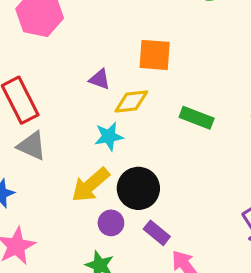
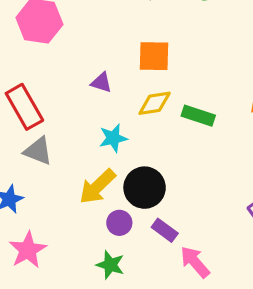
yellow diamond: (131, 101) -> (155, 103), moved

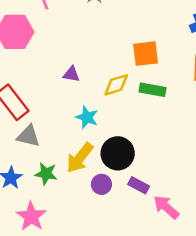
orange square: (154, 56) -> (146, 54), moved
cyan star: (113, 138) -> (87, 117), turned -30
green star: (110, 265) -> (46, 174), moved

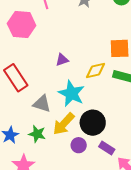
purple triangle: (71, 74) -> (62, 60), turned -32
cyan star: (87, 117) -> (71, 93), size x1.5
gray triangle: (28, 136) -> (42, 104), moved

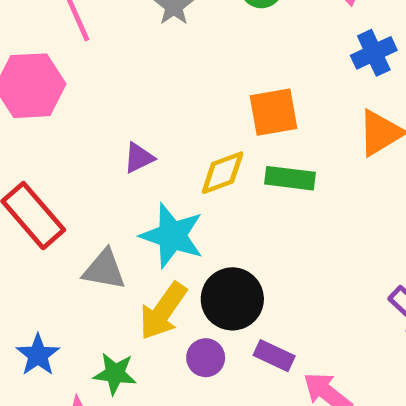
green star: (37, 134) -> (115, 374), moved

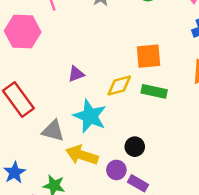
black circle: (232, 299) -> (135, 147), moved, size x0.6
yellow arrow: (163, 311) -> (82, 155), turned 68
purple circle: (206, 358) -> (116, 170), moved

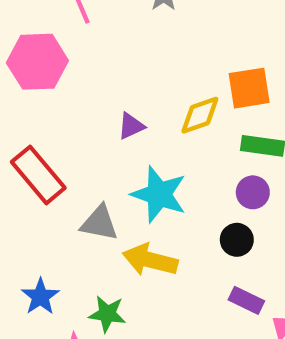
yellow diamond: (119, 86) -> (200, 115), moved
purple circle: (116, 170) -> (253, 192), moved

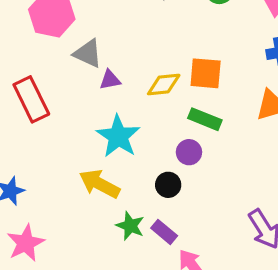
gray triangle: (99, 223) -> (88, 53), moved
green star: (107, 314) -> (130, 226), moved

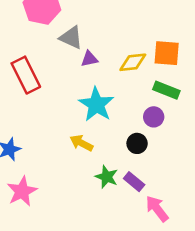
yellow arrow: (99, 184) -> (81, 143), size x0.7

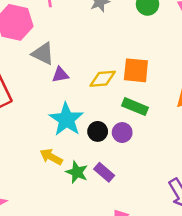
black circle: (137, 143) -> (98, 131), moved
green star: (107, 177) -> (77, 172), moved
purple rectangle: (134, 182) -> (104, 172), moved

